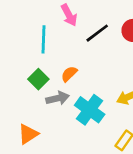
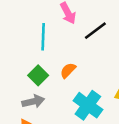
gray arrow: (58, 98) -> (33, 101), moved

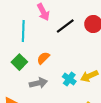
gray arrow: (33, 101) -> (38, 83), moved
cyan cross: (88, 105) -> (69, 79), moved, size x0.6

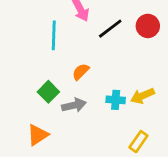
green square: (19, 62) -> (48, 92), moved
cyan cross: (69, 79) -> (116, 100), turned -32

